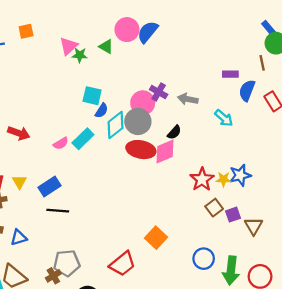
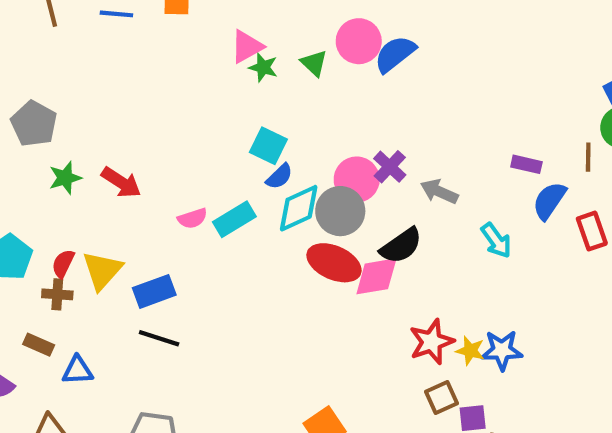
black semicircle: (174, 132) -> (401, 246), size x1.5
yellow triangle: (19, 182) -> (102, 270), size x1.5

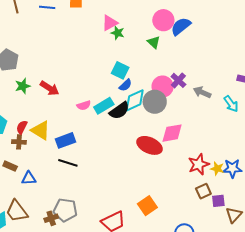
green triangle: (314, 63) -> (154, 42), moved
cyan arrow: (496, 240) -> (231, 104), moved
black semicircle: (401, 246) -> (119, 111), moved
red ellipse: (334, 263) -> (149, 145), moved
yellow triangle: (102, 270) -> (40, 130), turned -40

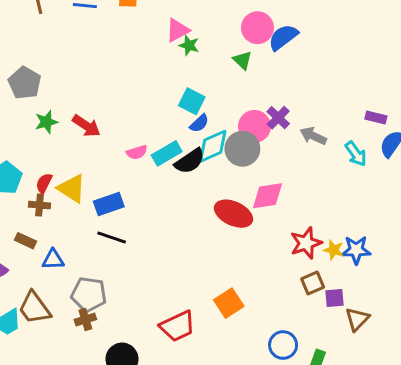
gray pentagon: (65, 210) -> (89, 294), moved

